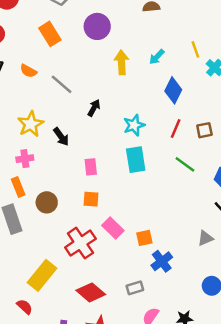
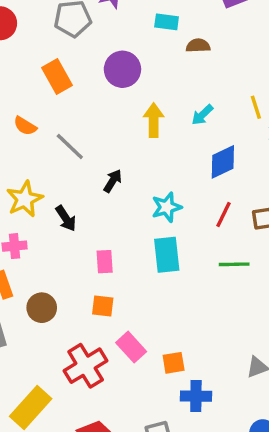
blue diamond: (173, 90) -> (223, 162), turned 35
green line: (185, 164) -> (234, 264), turned -40
blue cross: (162, 261) -> (196, 396), turned 35

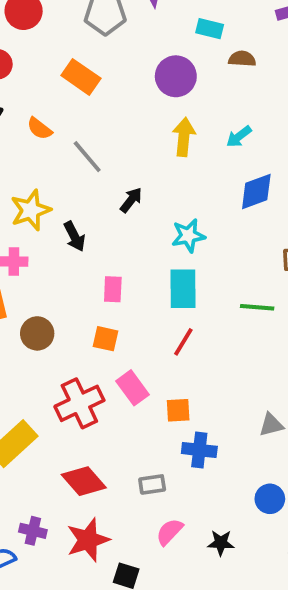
purple circle: (122, 69) -> (176, 76), moved
orange rectangle: (57, 76) -> (81, 77), turned -32
red line: (224, 215) -> (183, 342), moved

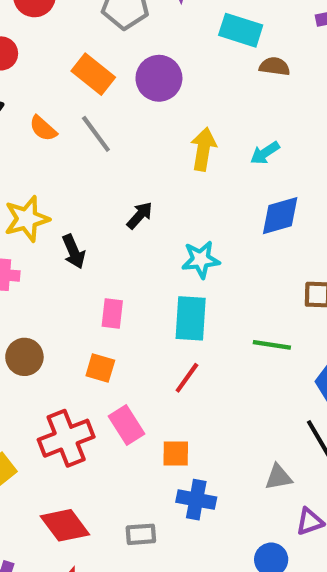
cyan rectangle: (210, 29) -> (241, 30), size x1.4
purple circle: (176, 76) -> (159, 78), moved
gray line: (87, 157) -> (96, 134), moved

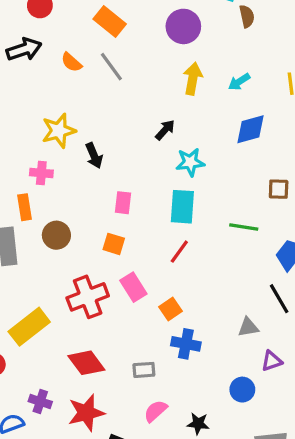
brown semicircle: (275, 66) -> (247, 16), turned 70
purple circle: (159, 78) -> (183, 26), moved
black arrow: (140, 215) -> (165, 130), moved
orange square: (176, 454) -> (171, 309), turned -35

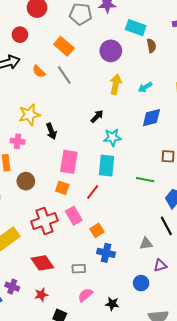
pink rectangle: (123, 203) -> (69, 162), size x1.6
red line: (179, 252) -> (93, 192), moved
red star: (86, 413) -> (41, 295), size x0.6

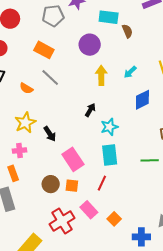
orange semicircle: (39, 71) -> (26, 88), moved
pink rectangle: (69, 162) -> (73, 159), turned -30
brown circle: (26, 181) -> (51, 184), moved
blue cross: (106, 253) -> (141, 237), moved

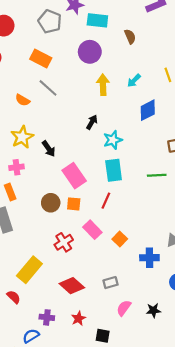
gray pentagon: (53, 16) -> (50, 21), turned 30
cyan rectangle: (109, 17) -> (97, 20), moved
red cross: (62, 221) -> (64, 242), size x0.7

